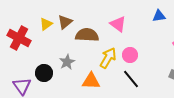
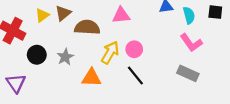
pink triangle: (118, 24) -> (121, 15), turned -42
black circle: (44, 73) -> (37, 55), moved

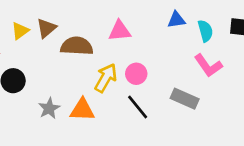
gray star: (65, 57) -> (49, 108), moved
gray rectangle: (188, 73) -> (185, 99), moved

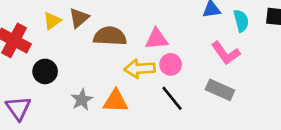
pink triangle: (120, 31) -> (156, 39), moved
pink L-shape: (208, 65) -> (226, 53), moved
yellow arrow: (106, 78) -> (140, 69), turned -124

